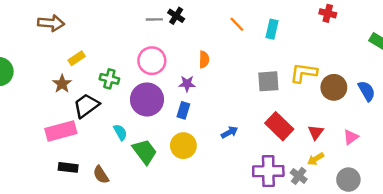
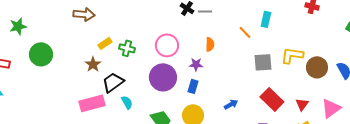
gray line: (154, 19) -> (205, 11), moved
orange line: (237, 24) -> (245, 32), moved
green cross: (109, 79) -> (127, 48), moved
cyan semicircle: (120, 132) -> (127, 102), moved
pink triangle: (351, 137) -> (331, 108), size x1.5

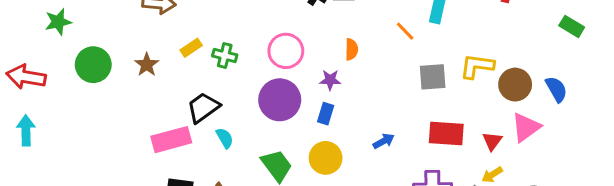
brown star: (93, 64) -> (147, 65), moved
red rectangle: (272, 99) -> (446, 133), turned -40
pink triangle: (331, 108) -> (526, 127), moved

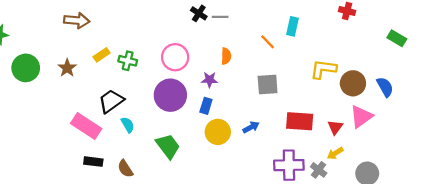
gray square: (433, 77) -> (268, 84), moved
pink rectangle: (171, 140) -> (86, 126), turned 48
yellow circle: (326, 158) -> (218, 132), moved

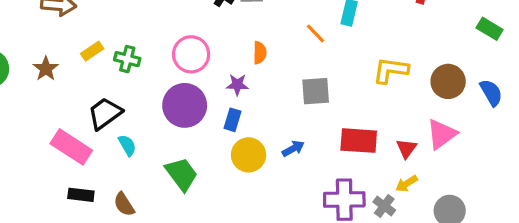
brown circle: (353, 83) -> (448, 81), moved
blue semicircle: (385, 87) -> (491, 93), moved

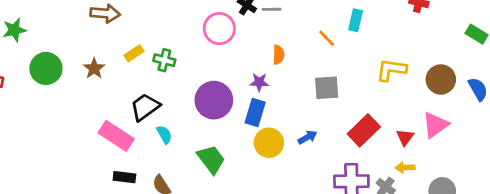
pink circle: (191, 54) -> (219, 29), moved
blue rectangle: (233, 120) -> (255, 112), size x1.4
red rectangle: (359, 141) -> (364, 130), turned -48
yellow arrow: (407, 184) -> (405, 168), turned 30

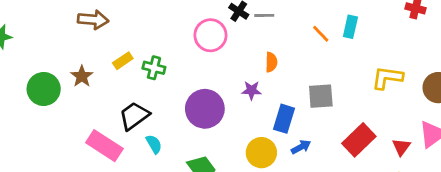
orange line: (327, 38) -> (321, 34), moved
green circle: (46, 68) -> (44, 89), moved
blue rectangle: (255, 112) -> (284, 119), moved

